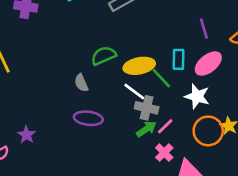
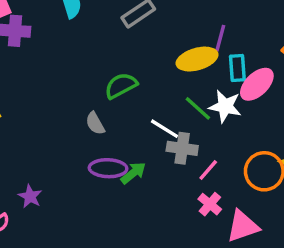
purple line: (204, 29) -> (220, 38), moved, turned 36
cyan rectangle: (178, 59) -> (237, 68), moved
yellow ellipse: (139, 66) -> (197, 59), moved
white star: (197, 96) -> (225, 106), moved
green arrow: (146, 129) -> (133, 173), moved

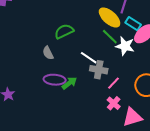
yellow ellipse: (197, 59) -> (110, 17), turned 55
cyan rectangle: (237, 68) -> (133, 24), turned -56
green line: (198, 108) -> (110, 37), moved

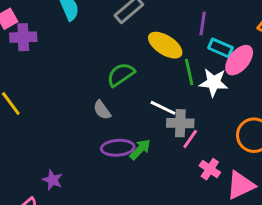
yellow ellipse: (110, 17) -> (165, 45), moved
green line: (110, 37) -> (189, 72), turned 42
pink line: (113, 83) -> (190, 139), moved

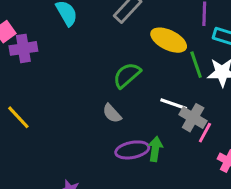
gray cross: (180, 123) -> (193, 118), turned 35
green arrow: (140, 149) -> (155, 149), turned -30

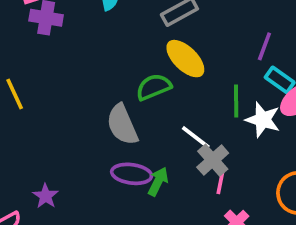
yellow ellipse: (169, 40) -> (185, 59), moved
gray semicircle: (112, 113) -> (122, 125), size x1.6
pink line: (205, 133) -> (221, 181), turned -35

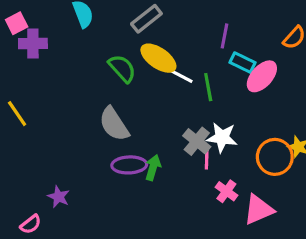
green semicircle: (154, 87) -> (122, 68), moved, turned 80
white star: (263, 120) -> (222, 137), moved
white line: (196, 137) -> (179, 75), moved

